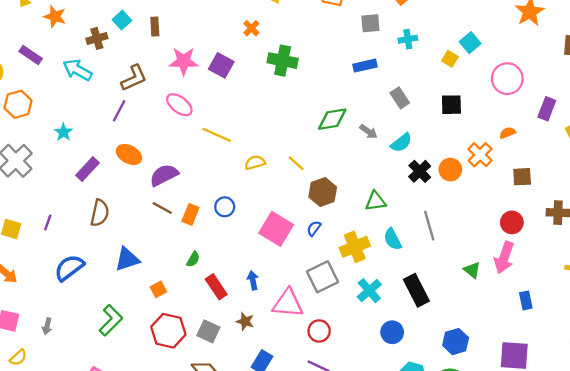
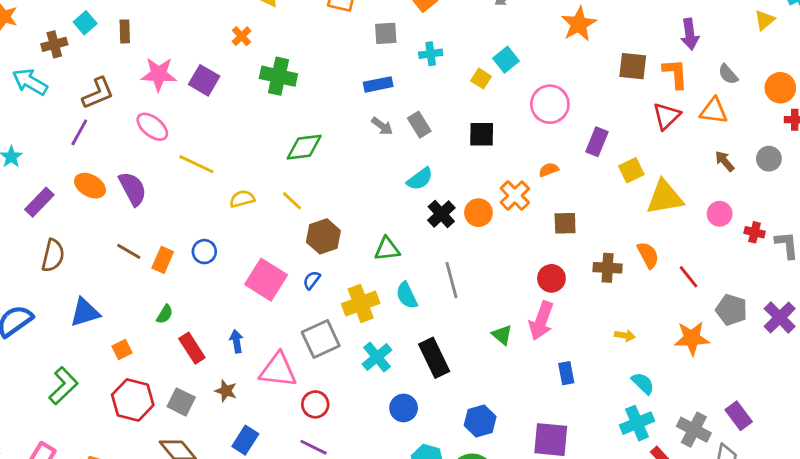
green diamond: (332, 119) -> (304, 147), moved
gray arrow: (369, 132) -> (382, 126), moved
purple semicircle: (164, 175) -> (133, 189), moved, turned 88

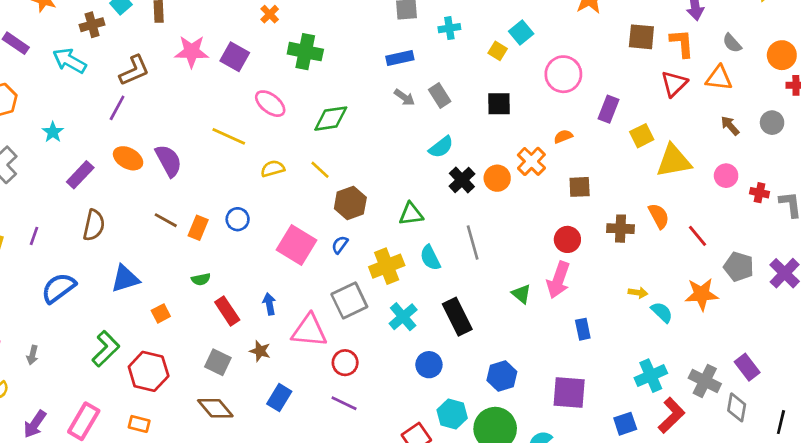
pink ellipse: (152, 127) -> (270, 104), moved
green semicircle: (165, 314) -> (201, 279), turned 48
cyan semicircle: (643, 383) -> (662, 312), moved
red hexagon: (133, 400) -> (149, 371), moved

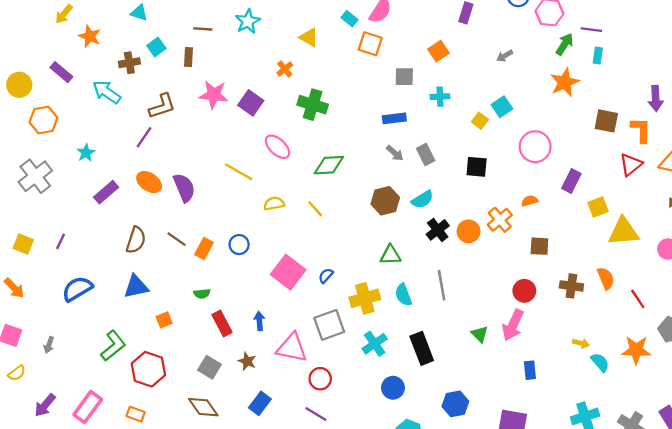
brown hexagon: (350, 203) -> (385, 201), moved
brown semicircle: (94, 225) -> (136, 240), moved

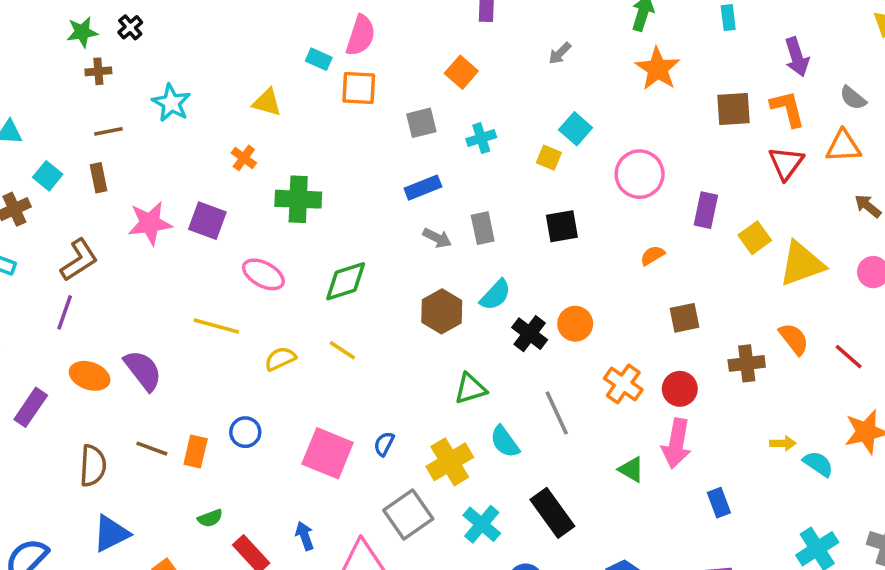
cyan rectangle: (598, 55) -> (728, 18), moved
gray rectangle: (426, 154) -> (483, 228), turned 30
orange cross: (500, 220) -> (623, 384), moved

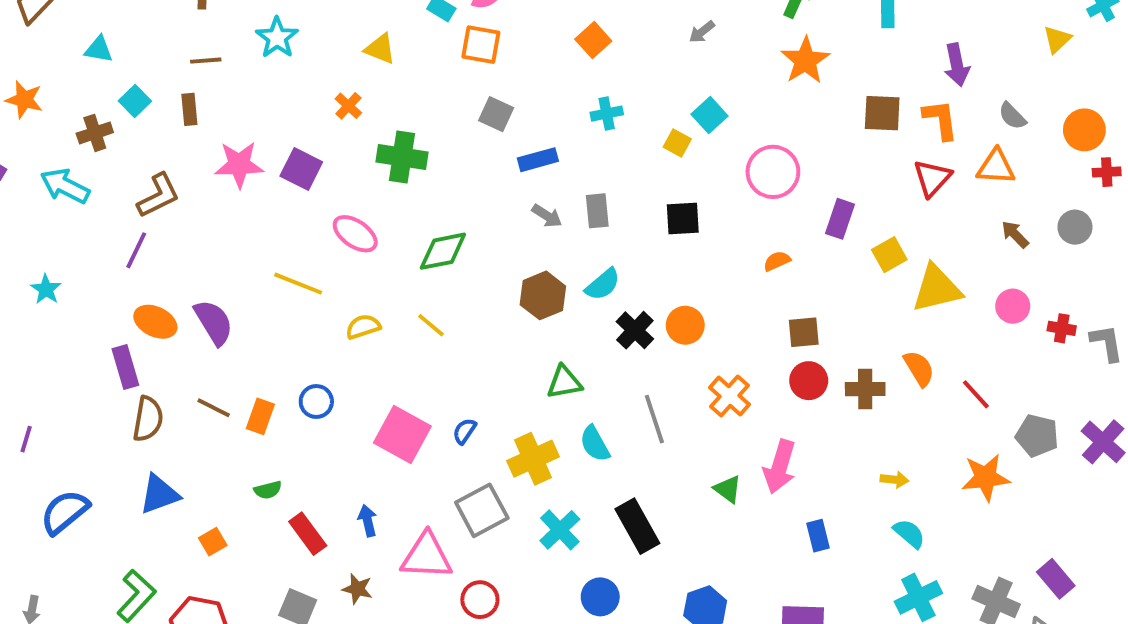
gray square: (421, 123) -> (496, 114), moved, turned 32
red circle: (680, 389) -> (809, 381), moved
purple rectangle: (31, 407) -> (125, 367), moved, turned -57
cyan semicircle: (818, 464) -> (909, 534), moved

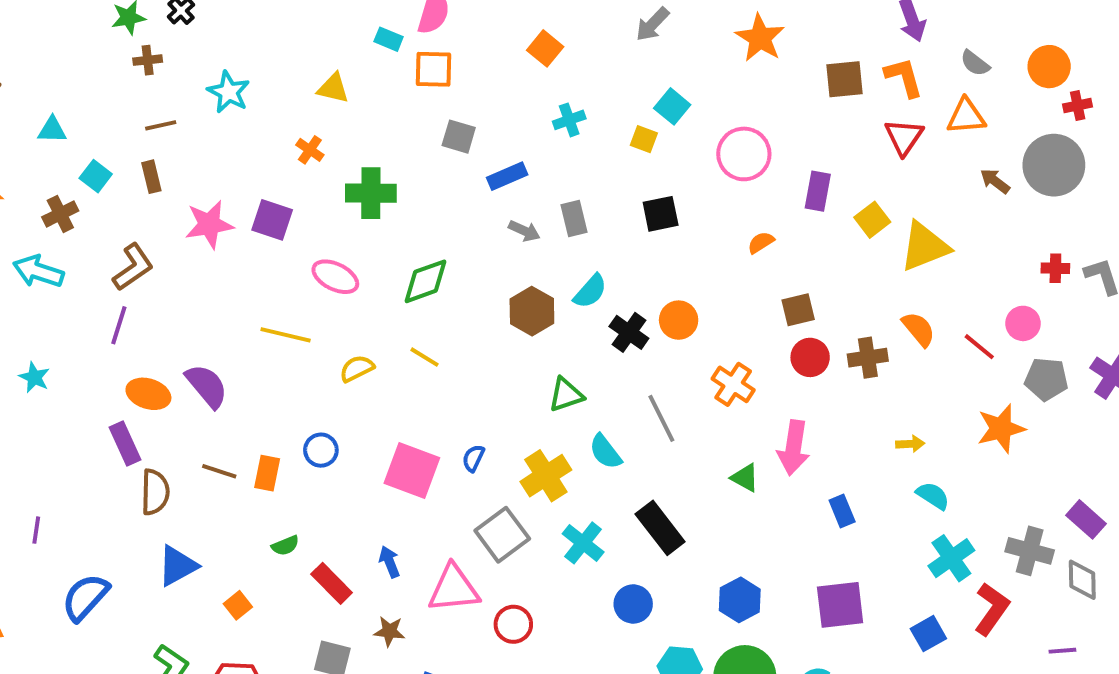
gray arrow: (702, 32) -> (652, 24), size x1.4
gray circle: (1075, 227) -> (1054, 165), size x1.8
pink circle: (1013, 306) -> (1023, 323), moved

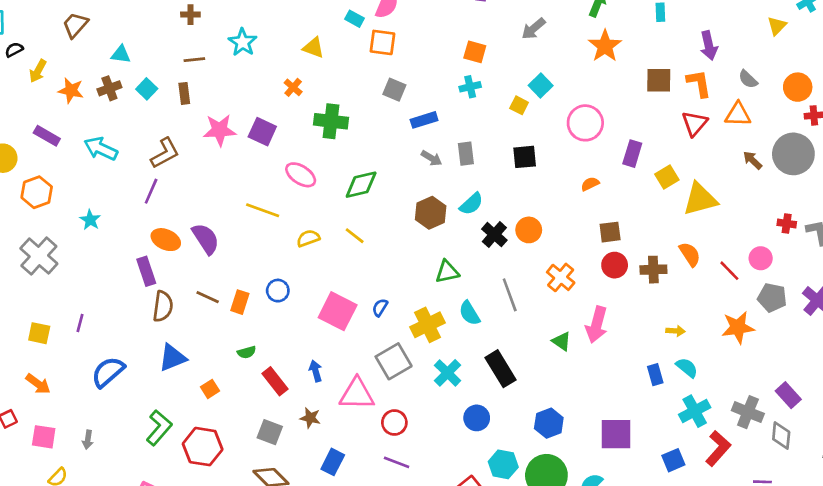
orange square: (545, 48) -> (475, 52), moved, turned -30
brown cross: (60, 214) -> (109, 88), moved
blue rectangle: (842, 511) -> (655, 375), moved

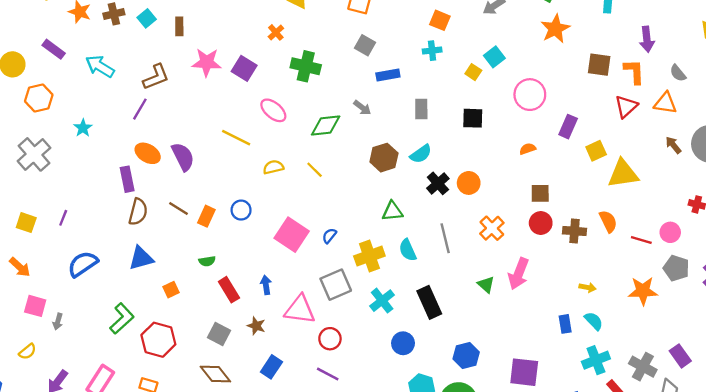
gray arrow: (432, 158) -> (362, 108), moved
red line: (729, 271) -> (641, 240), turned -36
pink square: (44, 437) -> (35, 306), moved

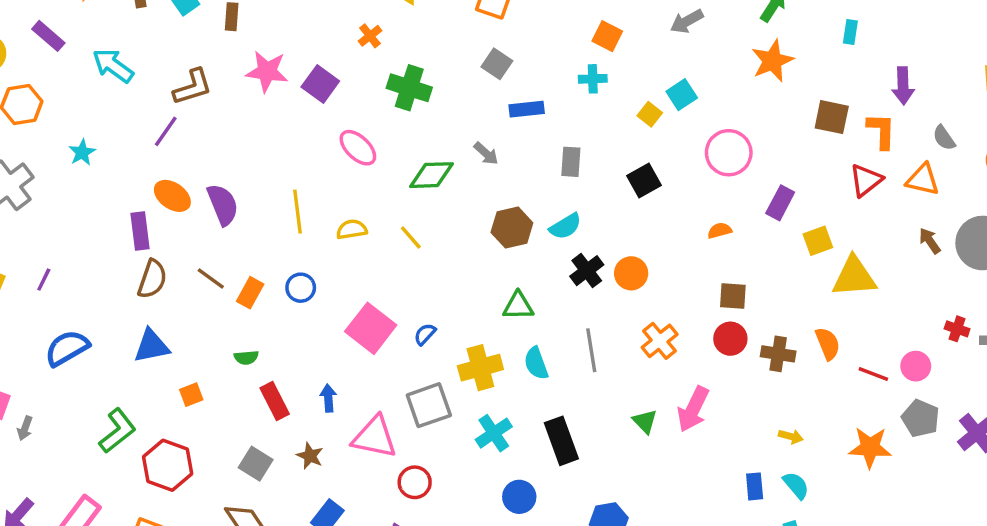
black square: (473, 118) -> (644, 181), turned -35
yellow line: (236, 138) -> (297, 212), moved, turned 52

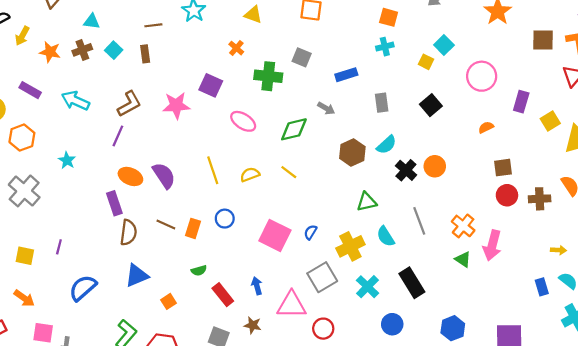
gray square: (497, 64) -> (302, 57), moved
pink star: (267, 71) -> (176, 105), moved
orange cross: (660, 341) -> (463, 226), moved

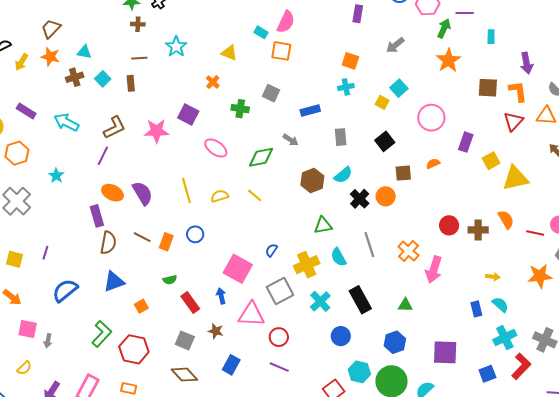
orange star: (50, 52) -> (50, 57), moved
green cross: (268, 76) -> (240, 109), size x0.7
brown square: (503, 168) -> (403, 173), moved
pink square: (275, 236) -> (238, 269), moved
green triangle: (463, 259) -> (405, 305), moved, turned -35

